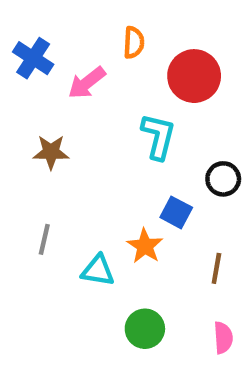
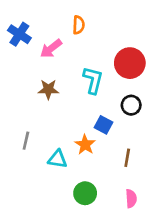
red circle: (194, 76) -> (130, 63), moved
brown star: (51, 152) -> (48, 89), moved

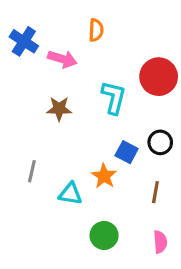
pink arrow: (51, 49) -> (62, 59), turned -125
black circle: (131, 105) -> (160, 142), moved

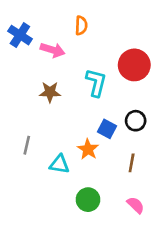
pink semicircle: (160, 242) -> (136, 205), turned -42

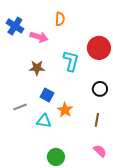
blue square: (107, 129) -> (47, 95), moved
gray line: (27, 145) -> (20, 107), turned 56
green circle: (88, 200) -> (56, 157), moved

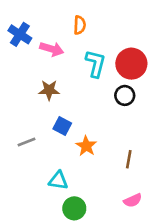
cyan L-shape: (71, 61) -> (96, 64), moved
black circle: (100, 89) -> (125, 95), moved
cyan triangle: (44, 121) -> (58, 180), moved
pink semicircle: (100, 151) -> (133, 200), turned 112

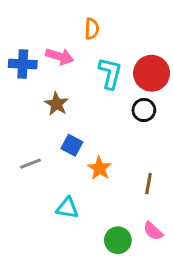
blue cross: (20, 34) -> (23, 64), moved, turned -30
brown star: (49, 90) -> (57, 104), turned 30
pink semicircle: (133, 200) -> (153, 231), turned 66
green circle: (74, 208) -> (118, 240), moved

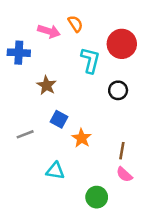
orange semicircle: (92, 29) -> (75, 24), turned -36
pink arrow: (60, 56) -> (49, 31), moved
red circle: (152, 73) -> (122, 44), moved
pink semicircle: (153, 231) -> (124, 174), moved

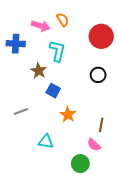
cyan L-shape: (90, 60) -> (57, 51), moved
blue square: (59, 119) -> (53, 91), moved
pink semicircle: (124, 174) -> (94, 145), moved

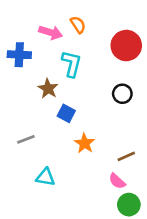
brown line: (101, 125) -> (126, 156), turned 56
cyan triangle: (46, 142) -> (45, 177), moved
green circle: (80, 164) -> (129, 205), moved

